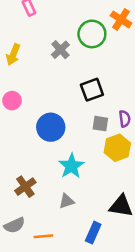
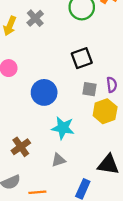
gray cross: (60, 50) -> (35, 18), moved
cyan star: (71, 166) -> (63, 128), turned -30

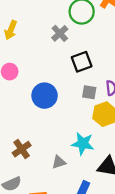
gray cross: (35, 18) -> (60, 33), moved
cyan star: (63, 128) -> (83, 144), moved

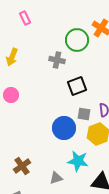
gray cross: (60, 33) -> (57, 60), turned -35
blue circle: (45, 96) -> (64, 128), moved

